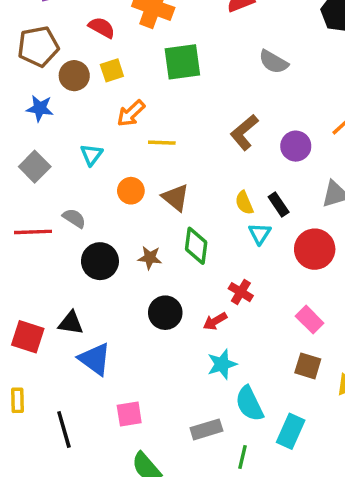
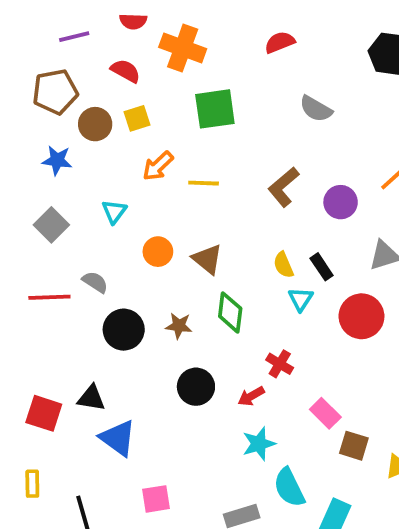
yellow line: (162, 143) -> (204, 183), moved
pink rectangle: (310, 320) -> (325, 413), moved

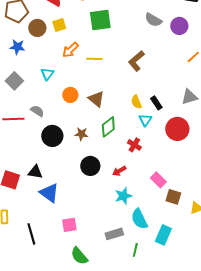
purple circle: (341, 202) -> (179, 26), moved
green diamond: (230, 312) -> (108, 127), turned 45
red cross: (280, 364) -> (134, 145), moved

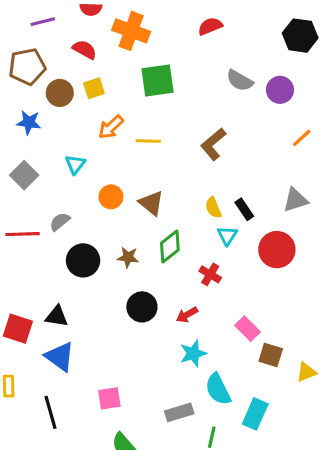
gray semicircle: (37, 111) -> (60, 222), turned -72
blue triangle: (49, 193) -> (60, 357), moved

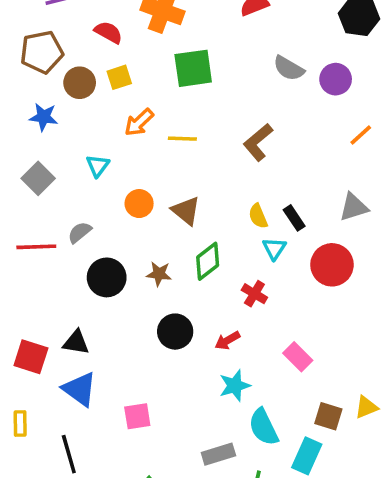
brown square: (271, 355) -> (328, 416), moved
pink square: (109, 398) -> (137, 416), moved

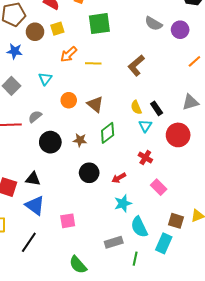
red cross: (254, 294) -> (145, 157), moved
black line: (69, 454) -> (29, 242), turned 50

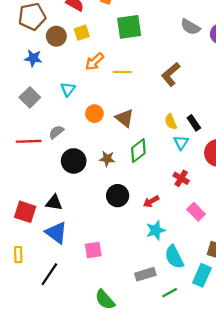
green line: (135, 259) -> (170, 293), turned 48

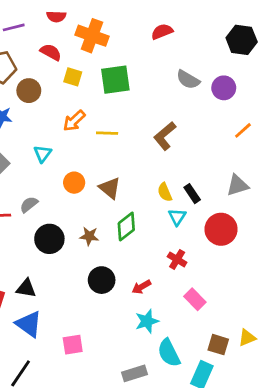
yellow square: (82, 33) -> (73, 77), moved, turned 35

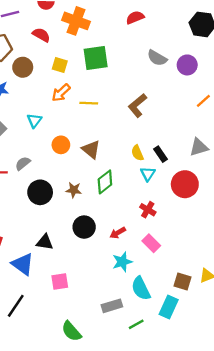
yellow square: (73, 77) -> (60, 65), moved
black triangle: (26, 288) -> (45, 242), moved
pink rectangle: (195, 299) -> (151, 243), moved

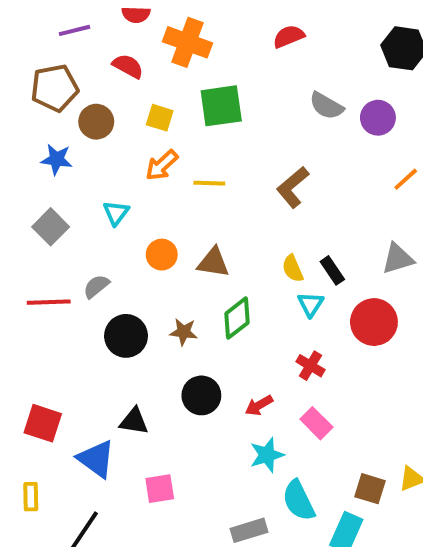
brown triangle: (91, 149) -> (213, 263), turned -30

